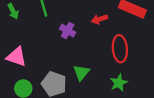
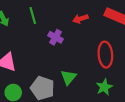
red arrow: (99, 19) -> (80, 19), moved

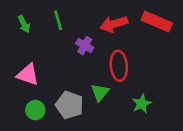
red arrow: (80, 19) -> (114, 24), size x1.5
red ellipse: (105, 55) -> (119, 66), moved

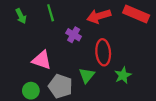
pink triangle: (28, 75) -> (42, 60), moved
green star: (142, 104) -> (123, 75), moved

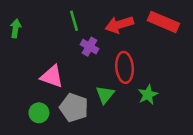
green line: (51, 13) -> (74, 21), moved
green arrow: (21, 16) -> (16, 28), moved, turned -144

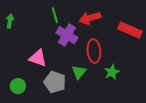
red rectangle: (163, 22) -> (130, 30), moved
purple cross: (90, 47) -> (67, 35), size x1.5
green circle: (39, 113) -> (18, 86), moved

